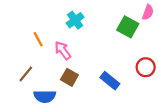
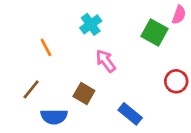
pink arrow: (63, 50) -> (106, 61), moved
blue rectangle: (110, 81) -> (130, 114), moved

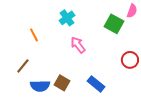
brown square: (84, 94) -> (62, 83), moved

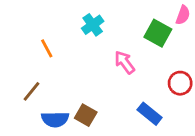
pink arrow: (78, 45) -> (125, 62), moved
blue rectangle: (96, 84) -> (150, 114), moved

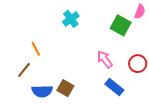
orange line: (47, 48) -> (36, 49), moved
pink arrow: (125, 62) -> (105, 59), moved

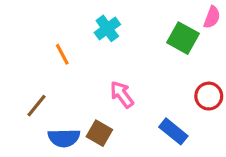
orange line: (36, 49) -> (62, 54), moved
pink arrow: (105, 59) -> (122, 94), moved

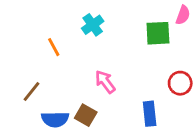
green square: (183, 38) -> (158, 33), turned -32
blue rectangle: (173, 131) -> (150, 114), turned 45

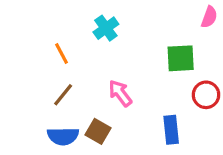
green square: (158, 33) -> (181, 58), moved
brown line: (31, 91) -> (63, 95), moved

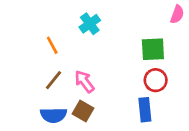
pink arrow: (120, 93) -> (84, 81), moved
red circle: (206, 95) -> (156, 80), moved

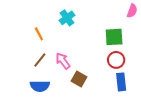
blue rectangle: (145, 110) -> (121, 82), moved
brown square: (83, 111) -> (79, 79), moved

